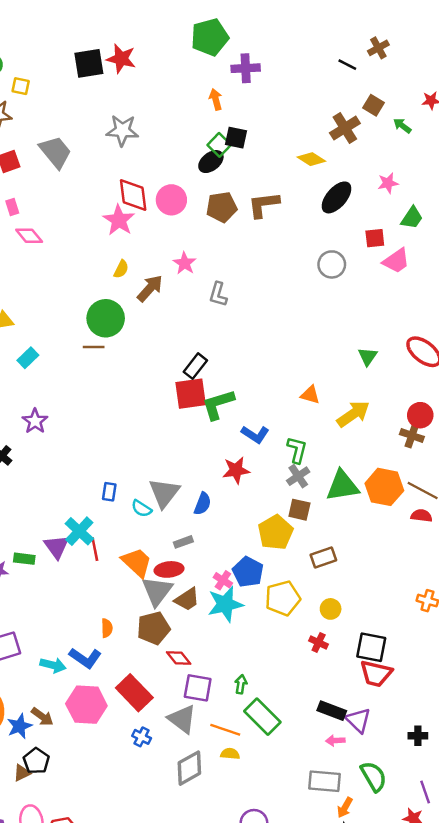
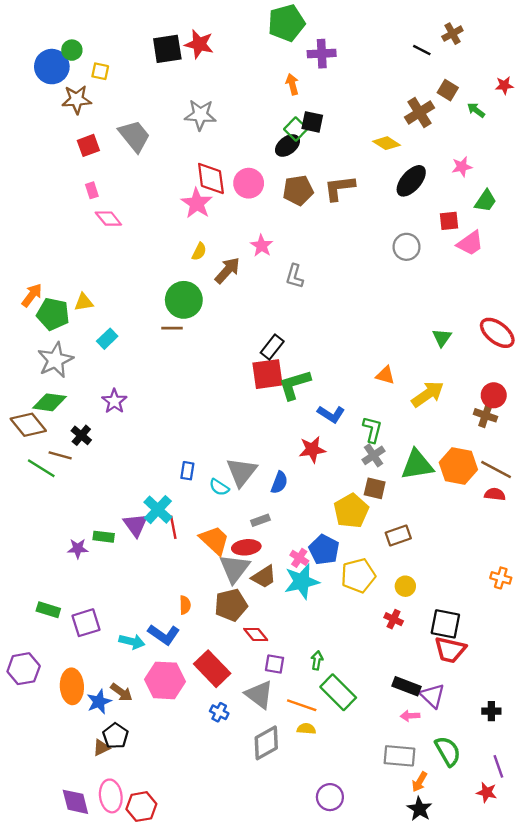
purple square: (198, 688) -> (275, 664), size x0.7

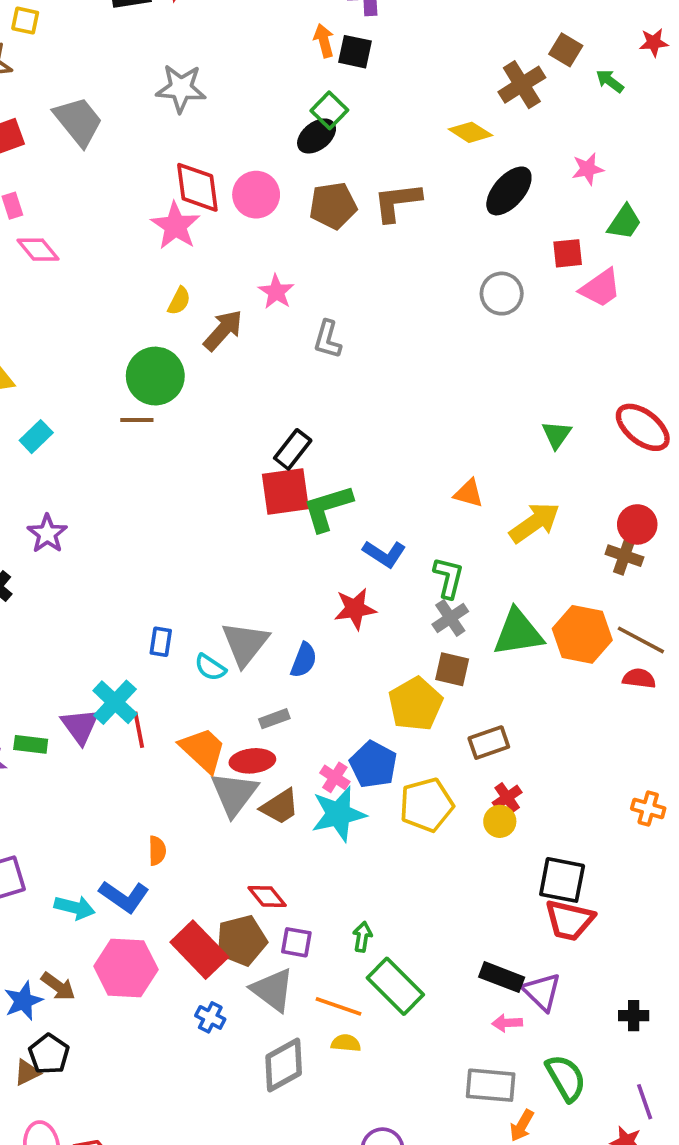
black square: (312, 122) -> (355, 52), moved
brown pentagon: (231, 605) -> (241, 940), moved
red cross: (394, 619) -> (507, 798), moved, turned 30

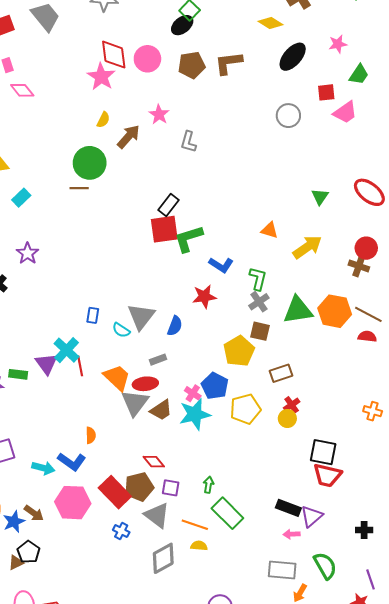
purple triangle: (542, 992) -> (312, 516), turned 35

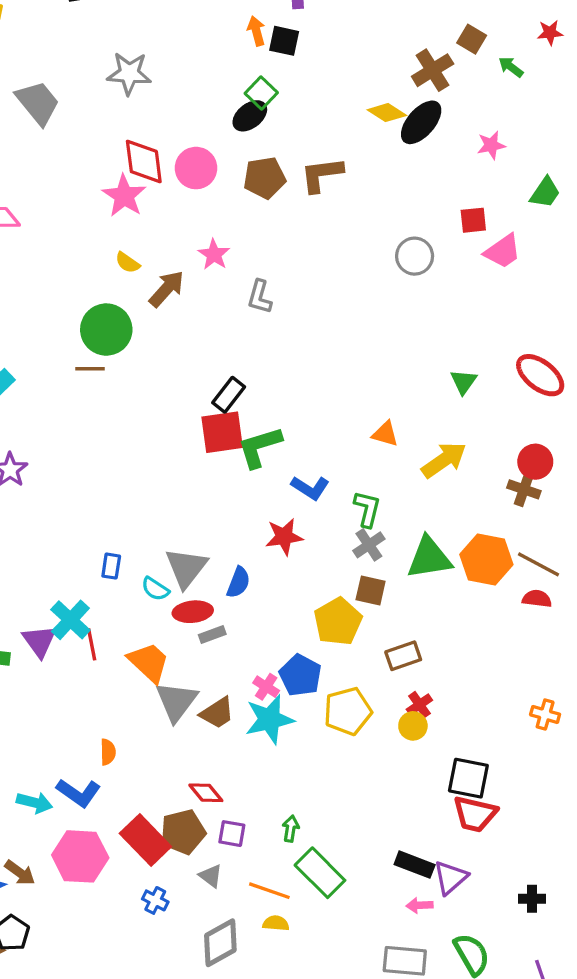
black ellipse: (293, 57) -> (421, 122), moved
green trapezoid: (359, 75) -> (545, 192), moved
yellow semicircle: (103, 120) -> (127, 263), turned 98
red ellipse: (145, 384) -> (193, 612), moved
gray triangle: (157, 515) -> (211, 876), size x0.6

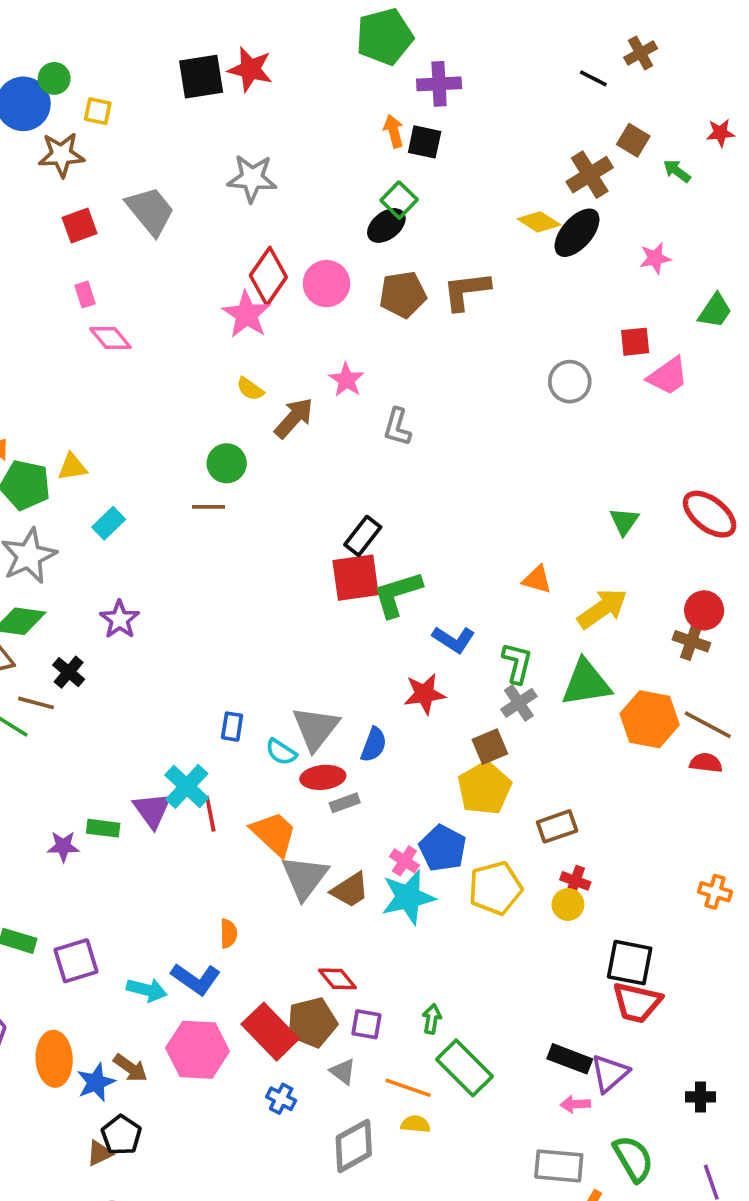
red diamond: (144, 161) -> (268, 276), turned 42
green circle: (106, 330) -> (227, 463), size x0.7
green triangle: (429, 558) -> (586, 683), moved
brown square: (371, 591) -> (490, 747), moved, turned -36
red cross: (419, 705) -> (575, 881), turned -35

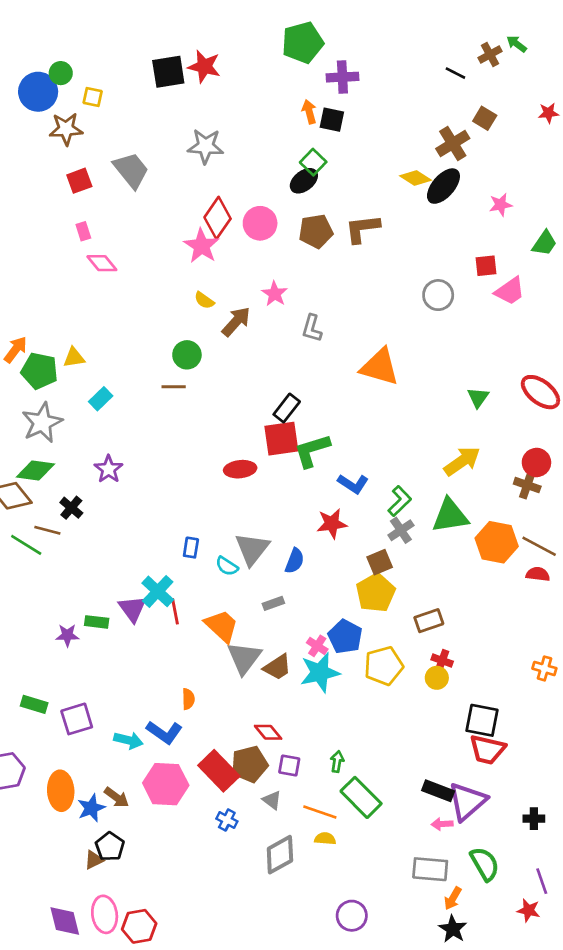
green arrow: (677, 171) -> (517, 44), moved
orange triangle: (537, 579) -> (380, 367), moved, size x1.8
green L-shape: (517, 663) -> (400, 501), turned 32
red ellipse: (323, 777) -> (240, 469), moved
purple triangle: (610, 1073) -> (467, 801), size x1.4

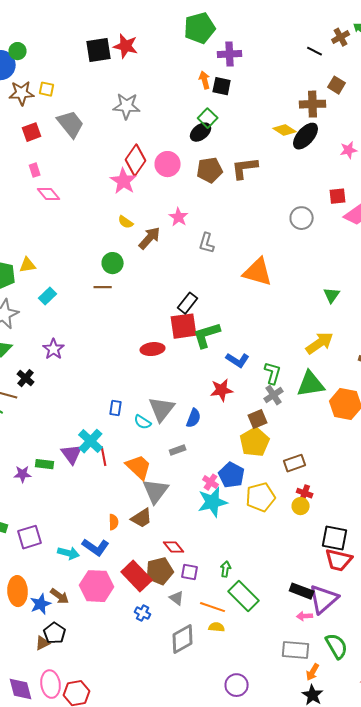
yellow square: (93, 97) -> (47, 89), moved
brown cross: (453, 144) -> (313, 104), turned 30
green L-shape: (400, 501) -> (273, 373), turned -30
brown trapezoid: (277, 667) -> (142, 518), moved

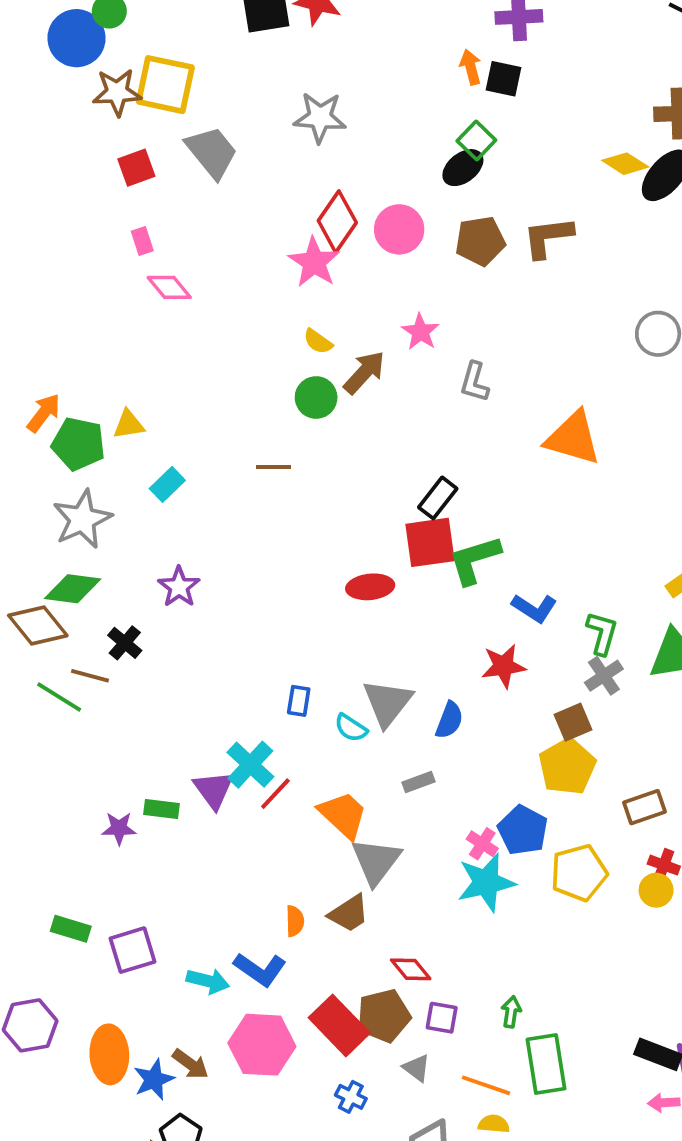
yellow square: (47, 89) -> (165, 85), size x2.0
green circle: (113, 263) -> (316, 398), moved
red line: (104, 456) -> (275, 794), turned 54
green rectangle: (244, 596) -> (546, 1064), turned 36

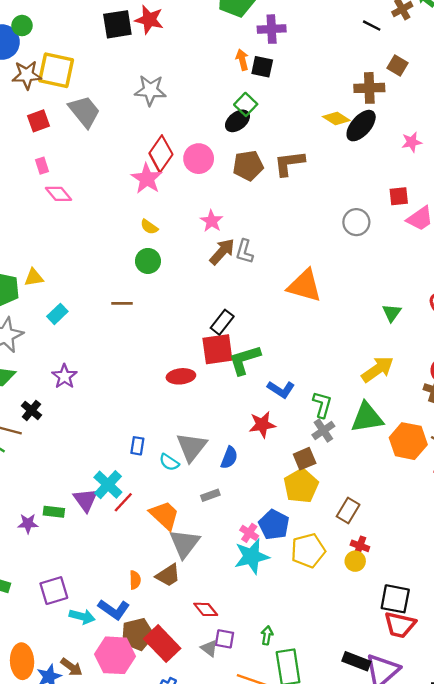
brown arrow: (364, 372) -> (222, 252), moved
brown rectangle: (644, 807) -> (348, 511), turned -40
purple square: (133, 950) -> (54, 591), moved
brown pentagon: (384, 1016) -> (137, 634), moved
gray triangle: (417, 1068) -> (209, 648), moved

